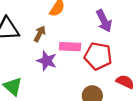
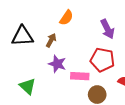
pink rectangle: (70, 47) -> (80, 76), moved

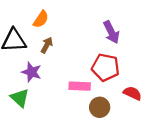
orange semicircle: (66, 18) -> (41, 19), moved
purple star: (57, 64) -> (31, 72), moved

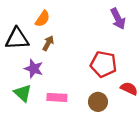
purple arrow: (111, 32) -> (118, 19), moved
pink rectangle: (80, 86) -> (57, 97), moved

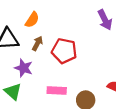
red pentagon: (104, 64) -> (64, 51), moved
pink rectangle: (57, 97) -> (57, 90), moved

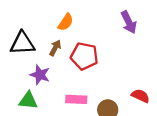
orange semicircle: (32, 20) -> (66, 22), moved
green triangle: (13, 92) -> (28, 101), turned -36

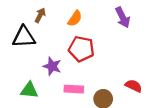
orange semicircle: (66, 22) -> (75, 18), moved
brown arrow: (55, 48) -> (40, 15), moved
purple star: (40, 75) -> (52, 66), moved

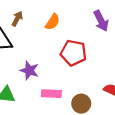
red pentagon: (81, 49) -> (74, 53), moved

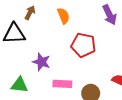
orange semicircle: (53, 22) -> (63, 16), turned -56

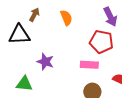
red pentagon: (83, 45) -> (101, 42), moved
pink rectangle: (62, 84) -> (89, 65), moved

